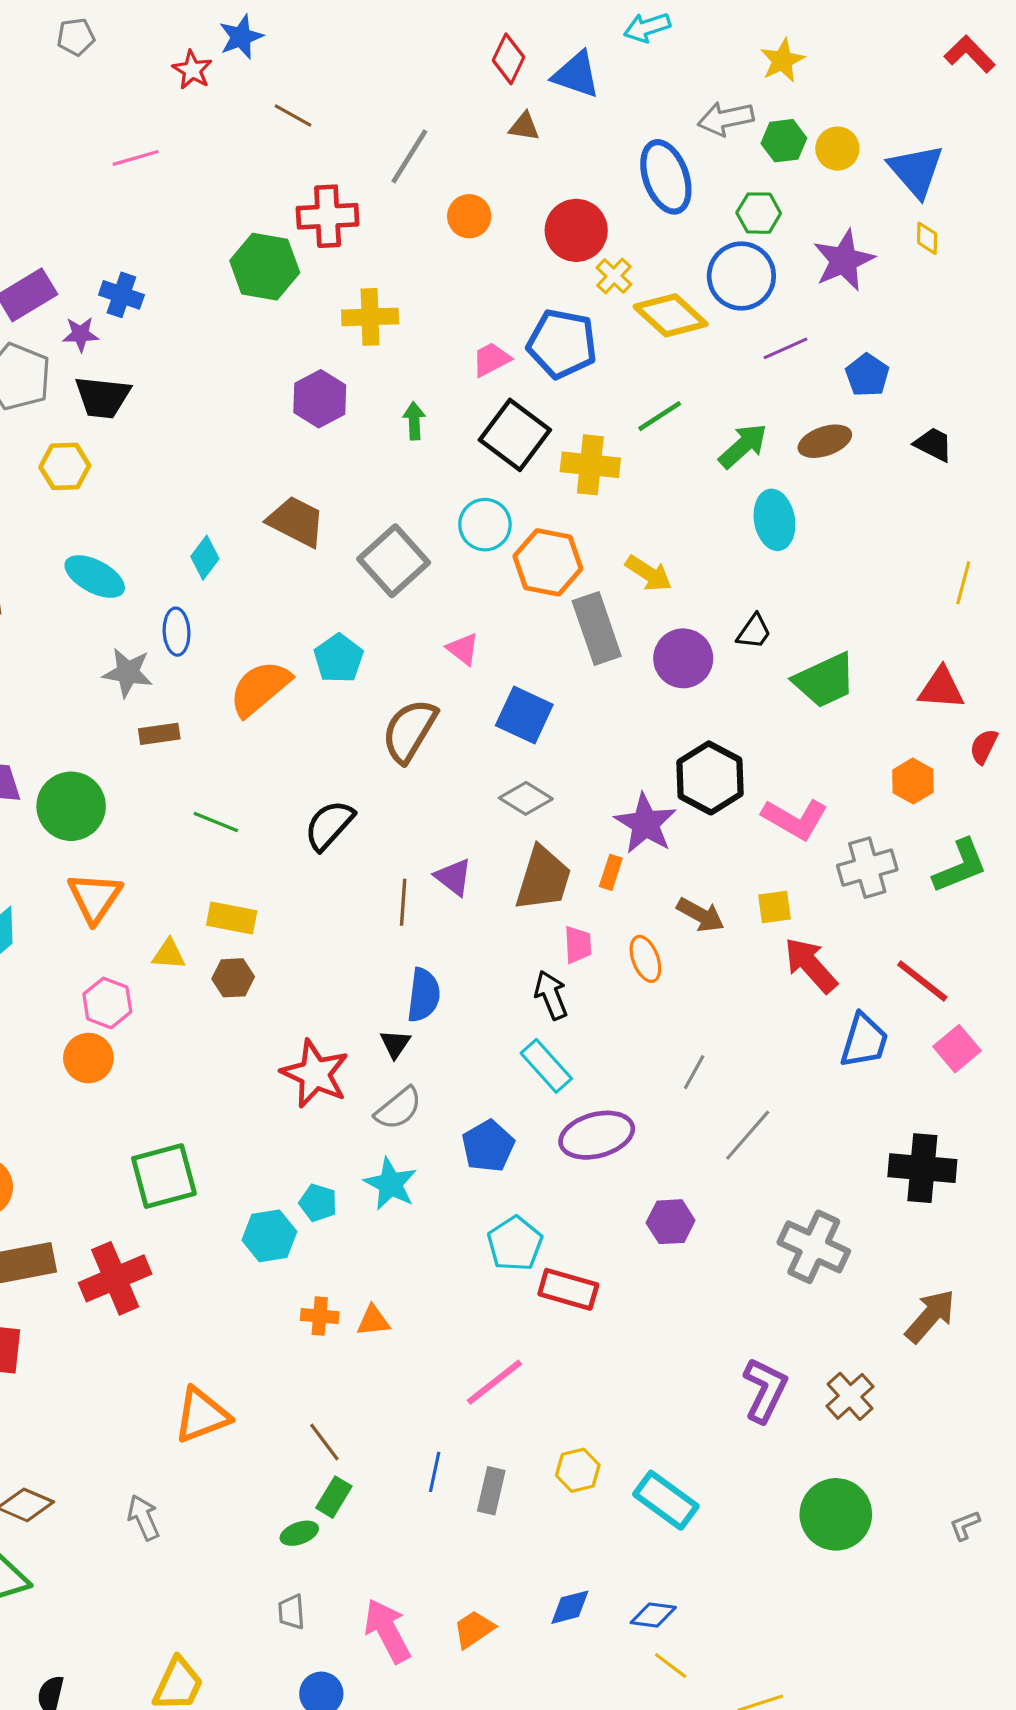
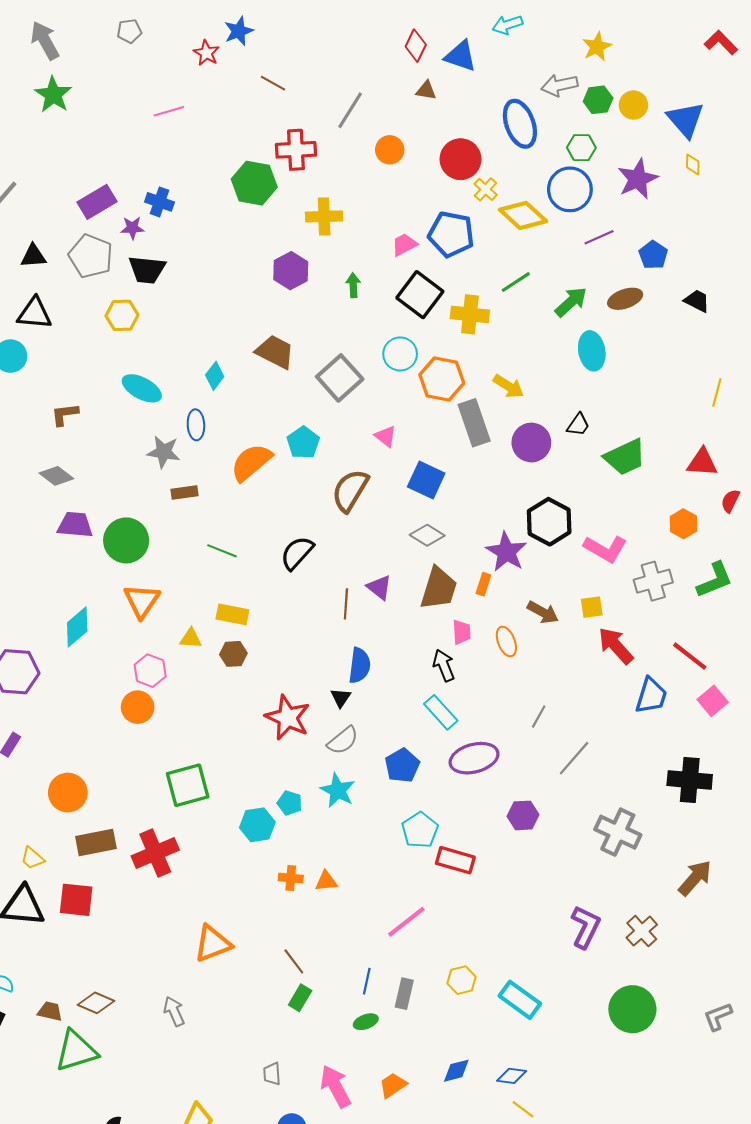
gray L-shape: (965, 1525) -> (718, 1016), size x1.4
green ellipse: (299, 1533) -> (366, 1022), moved

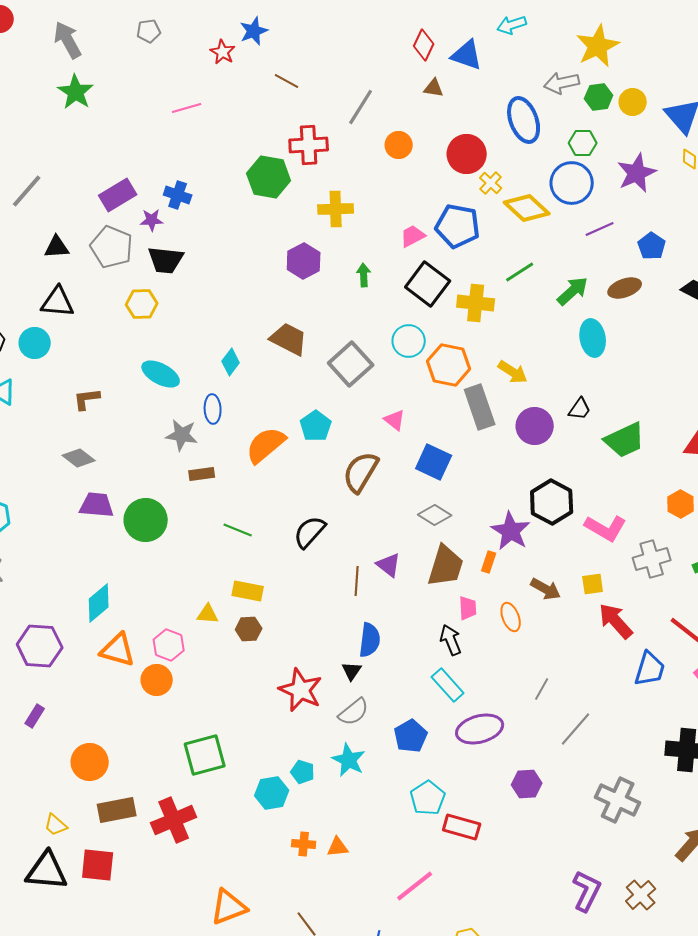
yellow star: (597, 47) -> (598, 46), size x1.5
orange triangle: (142, 601) -> (118, 650), moved, turned -48

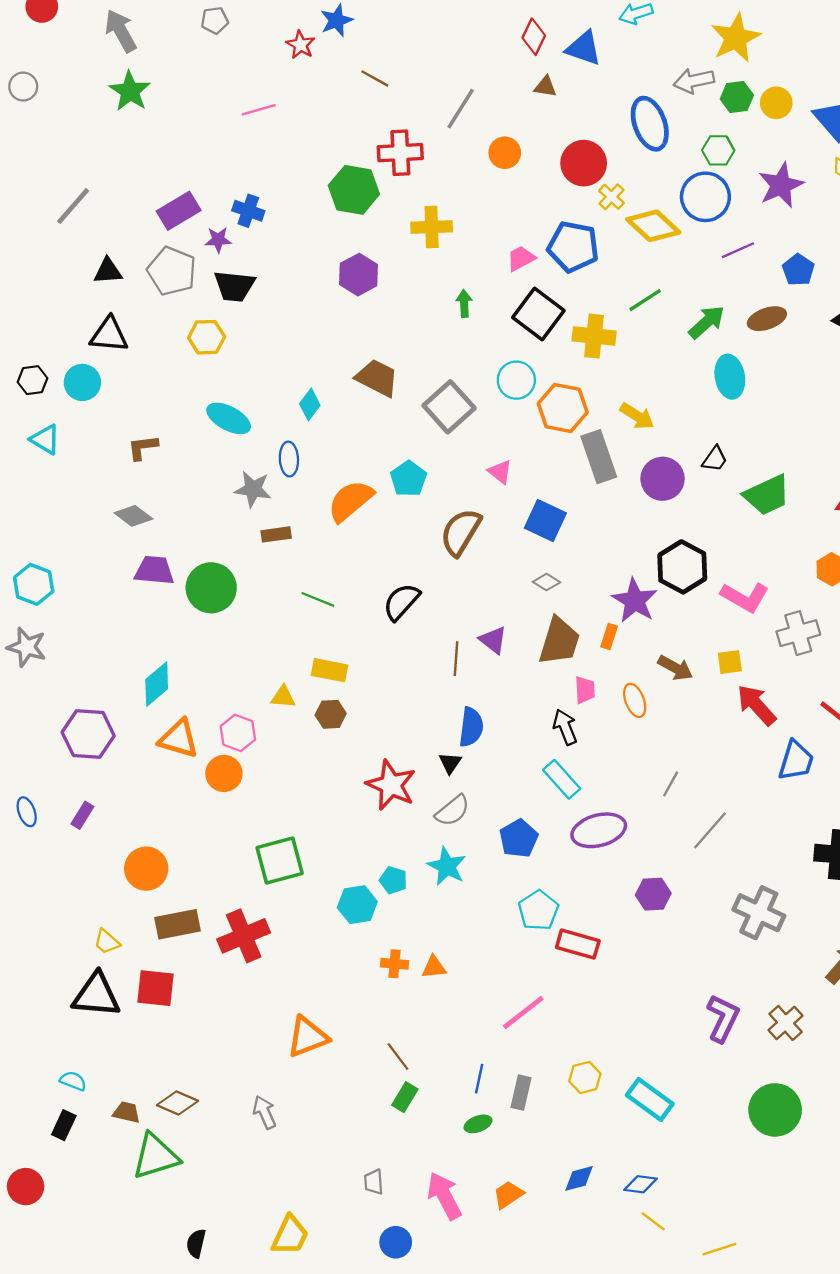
purple hexagon: (304, 261) -> (359, 275), moved
gray diamond: (435, 515) -> (546, 582), size x0.7

